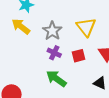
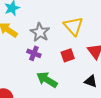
purple cross: (54, 53) -> (34, 53), moved

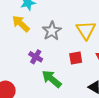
purple cross: (34, 53) -> (36, 57), moved

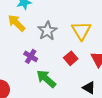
red square: (76, 58) -> (71, 58), turned -32

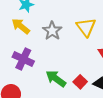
purple cross: (31, 56) -> (23, 59), moved, size x1.5
red square: (71, 58) -> (80, 82), moved

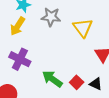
yellow arrow: (21, 26) -> (18, 26), turned -96
gray star: (52, 31) -> (51, 17), moved, turned -30

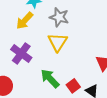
yellow triangle: (83, 28) -> (58, 42), moved

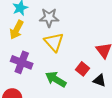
red square: (73, 86) -> (82, 69), moved

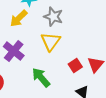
red square: (82, 69) -> (75, 65), moved

